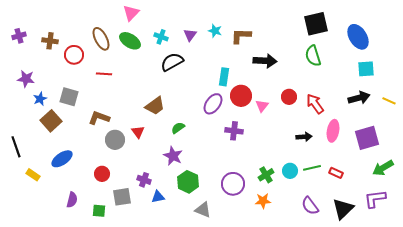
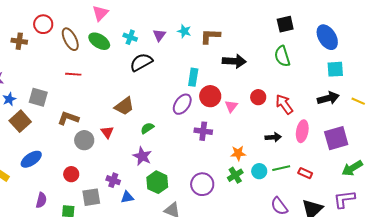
black square: (316, 24) -> (285, 24), size x0.7
red circle: (74, 55) -> (43, 24), moved
orange star: (263, 201) -> (238, 153), moved

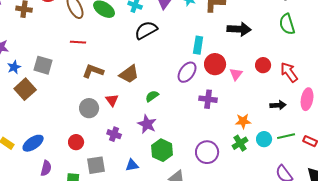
brown L-shape: (68, 118) -> (93, 71), moved
blue ellipse: (31, 159) -> (33, 143), moved
purple cross: (113, 180) -> (114, 134), moved

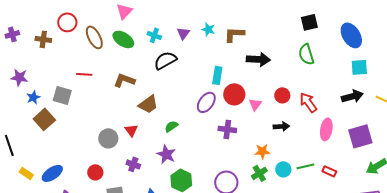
red line: (78, 42) -> (84, 74), moved
brown L-shape: (93, 71) -> (124, 80), moved
black arrow: (278, 105) -> (281, 126), moved

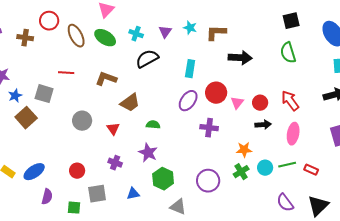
cyan rectangle: (217, 75) -> (190, 69), moved
red circle: (282, 95) -> (260, 103), moved
green semicircle: (171, 126) -> (153, 125), turned 40
pink ellipse: (326, 129) -> (293, 134), moved
gray circle: (108, 138) -> (82, 121), moved

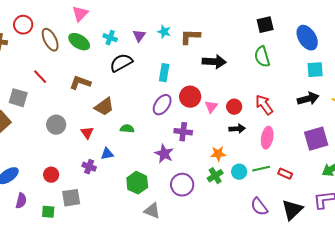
red line: (66, 73) -> (40, 77), turned 42
purple star: (148, 153) -> (164, 154), moved
blue triangle: (133, 194) -> (107, 154), moved

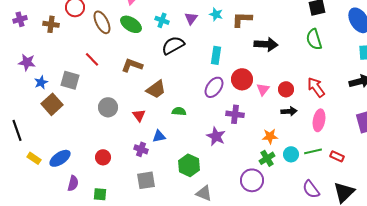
purple circle: (182, 185) -> (252, 180), moved
gray square: (71, 198) -> (146, 180), moved

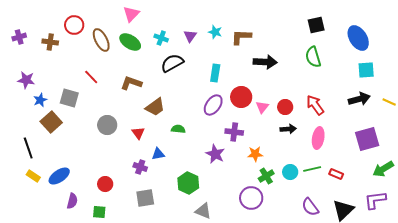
black line: (17, 130) -> (28, 148), moved
orange star: (270, 136) -> (255, 154), moved
red circle: (103, 157) -> (105, 184), moved

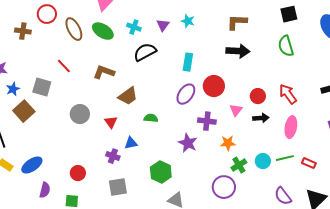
brown L-shape: (241, 37) -> (237, 22), moved
pink triangle: (262, 107) -> (236, 110), moved

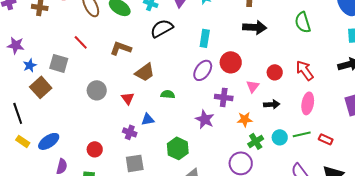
black arrow: (261, 118) -> (272, 104), moved

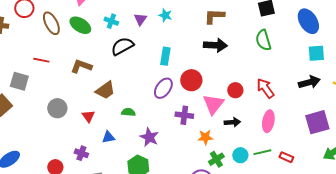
red line: (81, 42) -> (41, 60), turned -35
pink triangle: (253, 86) -> (213, 104), size x1.6
purple star: (205, 119) -> (149, 137), moved
purple cross: (130, 132) -> (81, 153), moved

